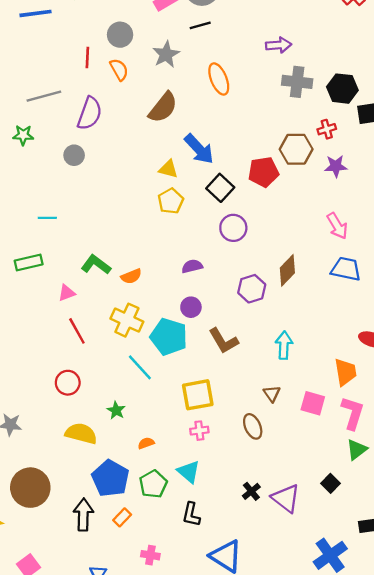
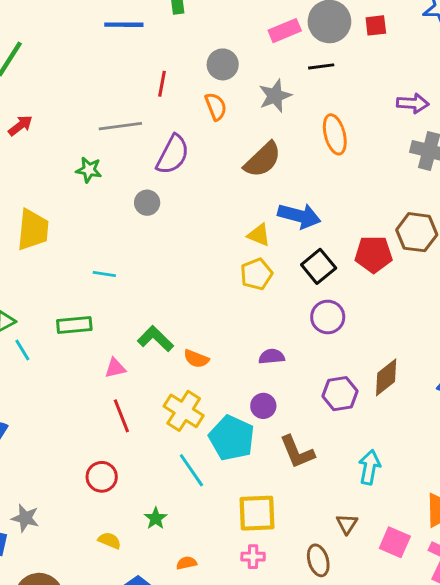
red line: (87, 57) -> (162, 84), moved
blue arrow: (199, 149) -> (299, 216), turned -40
orange semicircle: (131, 276) -> (196, 359), turned 36
yellow semicircle: (81, 433) -> (109, 540), size x0.6

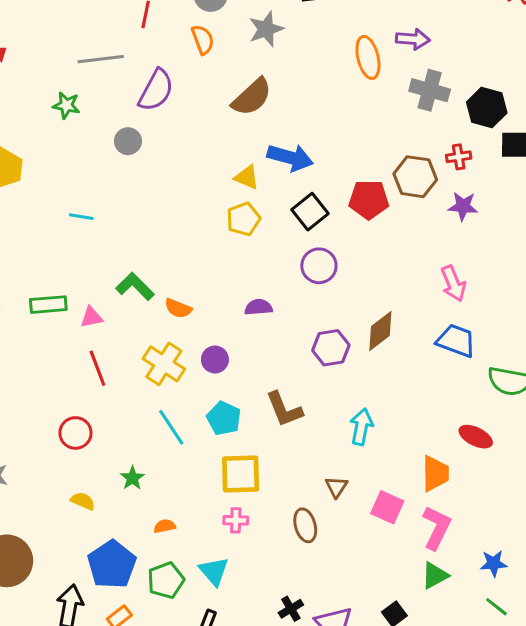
orange ellipse: (335, 134) -> (368, 57), moved
green rectangle: (74, 325) -> (48, 305), moved
purple circle: (263, 406) -> (215, 360), moved
cyan pentagon: (232, 438) -> (224, 418), moved, size x0.7

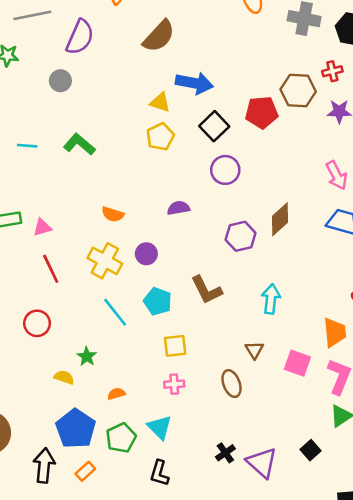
green L-shape: (135, 286) -> (79, 144), moved
yellow square: (241, 474) -> (175, 346), size x0.7
yellow semicircle: (83, 501) -> (64, 377), moved

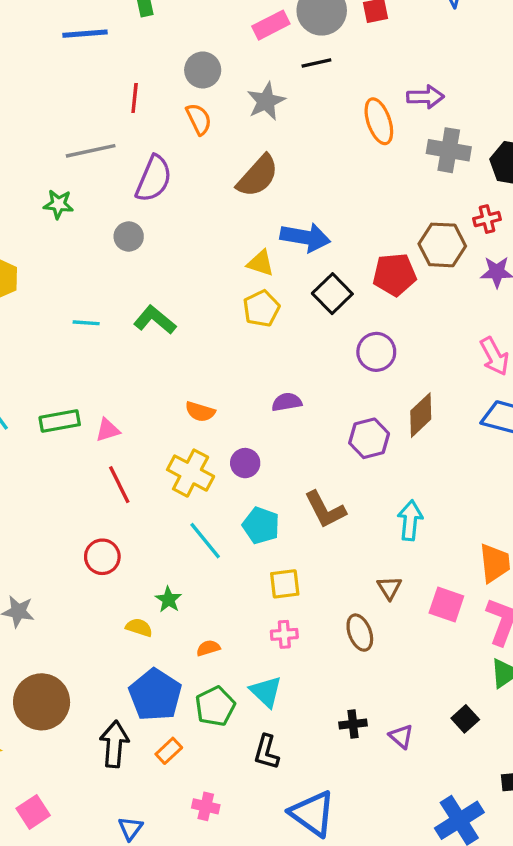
purple circle: (225, 170) -> (376, 352), moved
black cross: (225, 453) -> (353, 724), turned 30
purple triangle: (262, 463) -> (401, 736), size x0.6

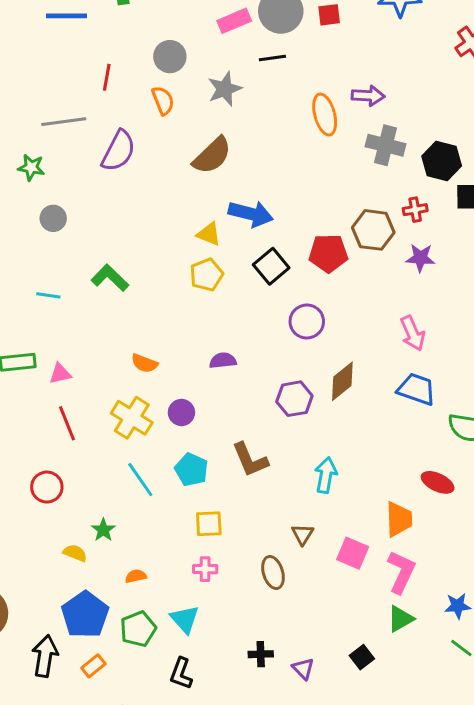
gray circle: (129, 236) -> (53, 218), moved
cyan line: (86, 323) -> (48, 295), moved

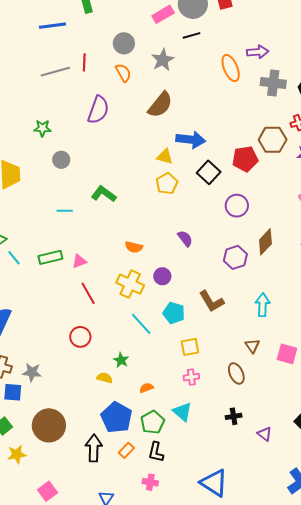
gray line: (64, 122) -> (55, 72), moved
purple semicircle: (223, 361) -> (185, 239), turned 66
black cross: (261, 654) -> (234, 416), moved
black L-shape: (181, 674) -> (156, 452), moved

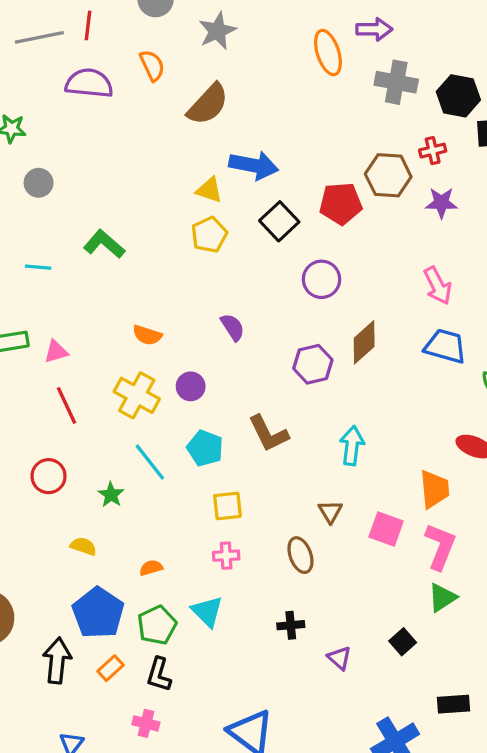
orange semicircle: (123, 73) -> (152, 65), moved
purple semicircle: (98, 110) -> (89, 83), moved, turned -108
green star: (121, 360) -> (111, 495), moved

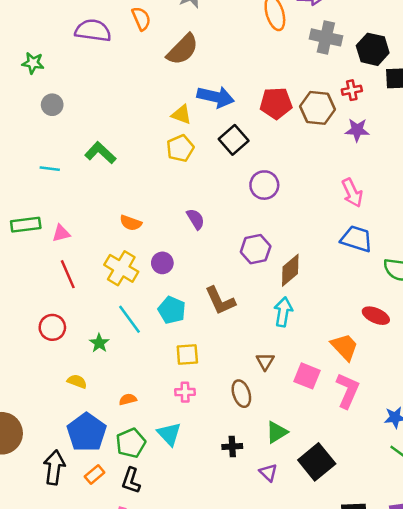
red pentagon: (341, 204) -> (276, 103), moved
brown diamond: (364, 342) -> (290, 270), moved
orange trapezoid: (434, 489) -> (345, 347), turned -40
green triangle: (442, 598) -> (277, 432), moved
black square: (403, 642) -> (317, 462), size x1.8

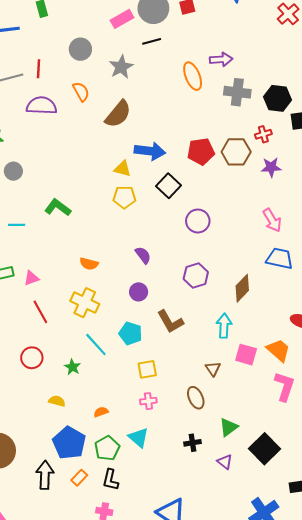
yellow pentagon: (180, 148) -> (124, 197), turned 30
purple circle: (162, 263) -> (139, 292), moved
brown diamond: (290, 270) -> (242, 288), moved
pink square: (307, 376) -> (246, 355), moved

